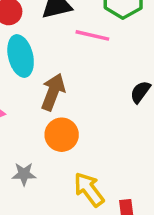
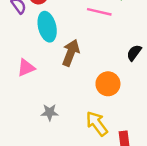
orange circle: (62, 135) -> (108, 84), moved

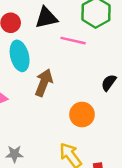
gray star: (50, 112) -> (14, 154), moved

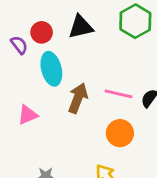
pink line: (73, 41) -> (119, 94), moved

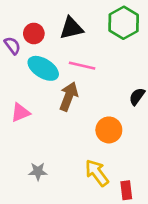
cyan ellipse: (51, 69) -> (43, 68), turned -44
pink line: (119, 94) -> (82, 66), moved

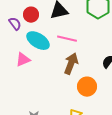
brown arrow: (69, 96) -> (71, 64), moved
pink triangle: (20, 113) -> (23, 60), moved

